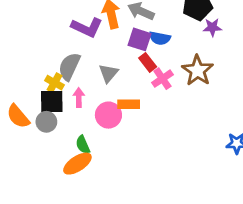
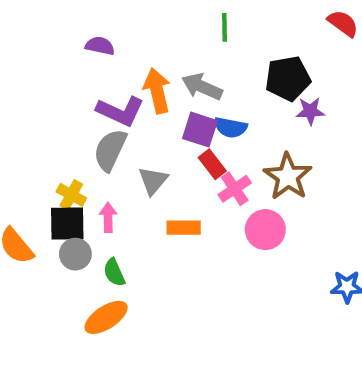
gray semicircle: (69, 66) -> (110, 150), moved
pink circle: (108, 115) -> (265, 230), moved
gray circle: (46, 122) -> (75, 254), moved
green semicircle: (83, 145) -> (114, 272), moved

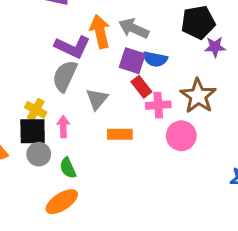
pink cross: (235, 189) -> (158, 105), turned 30

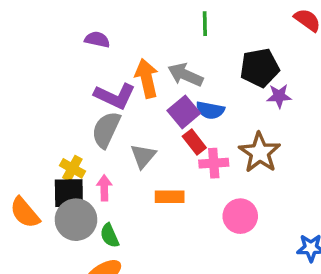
purple square: (132, 61) -> (184, 112), turned 32
pink circle: (181, 136) -> (240, 216), moved
gray circle: (39, 154) -> (76, 220), size x1.5

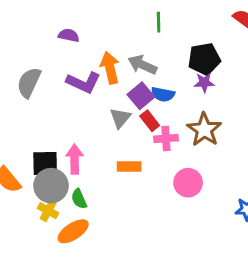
purple star: (279, 96) -> (204, 83), moved
gray semicircle: (106, 130) -> (29, 83), moved
gray triangle: (143, 156) -> (120, 118), moved
yellow cross: (72, 168) -> (48, 211), moved
pink arrow: (104, 188) -> (75, 159), size x1.4

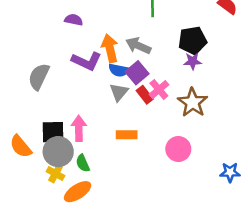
gray semicircle: (29, 83) -> (39, 77), moved
blue semicircle: (163, 94) -> (119, 70), moved
pink cross: (166, 138) -> (159, 90), moved, turned -36

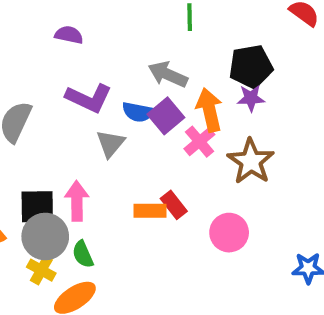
orange arrow: (110, 48) -> (209, 110), moved
gray triangle: (119, 92) -> (110, 144), moved
red rectangle: (145, 95) -> (174, 205), moved

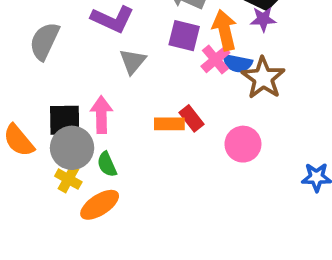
blue semicircle: (138, 112) -> (237, 63), moved
purple square: (166, 116) -> (184, 36), turned -36

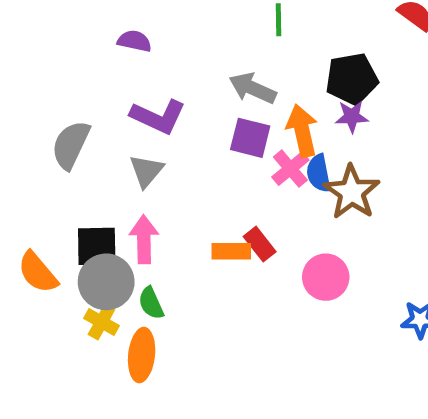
gray triangle: (133, 61) -> (146, 171), moved
blue semicircle: (237, 63) -> (319, 173), turned 68
orange ellipse: (100, 205) -> (142, 355), turned -51

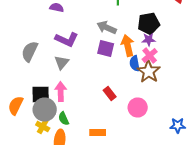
pink cross: (290, 169) -> (150, 56), moved
orange rectangle: (231, 251) -> (98, 132), moved
orange semicircle: (38, 272) -> (16, 106), turned 66

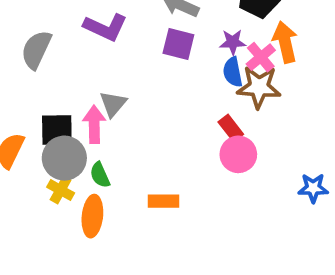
purple star: (149, 40) -> (233, 42), moved
orange arrow: (128, 46) -> (285, 42), moved
gray triangle: (62, 62) -> (113, 104), moved
brown star: (149, 72) -> (259, 87), turned -30
red rectangle: (110, 94) -> (231, 128), moved

